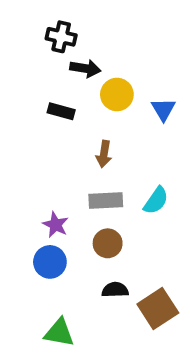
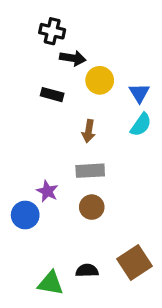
cyan semicircle: (156, 201) -> (141, 125), moved
blue circle: (50, 262) -> (25, 215), moved
black semicircle: (115, 290) -> (87, 270), moved

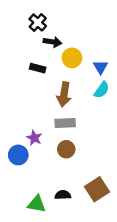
black cross: (52, 31) -> (38, 22), turned 30
brown arrow: (89, 131) -> (64, 94), size x1.5

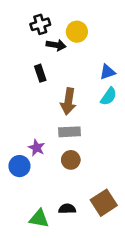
black cross: (38, 22) -> (40, 24), turned 30
yellow circle: (72, 58) -> (77, 32), moved
blue triangle: (101, 67) -> (107, 72), turned 42
black rectangle: (38, 68) -> (40, 73), turned 56

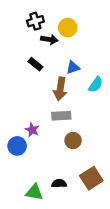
blue triangle: (107, 72) -> (73, 67), moved
black rectangle: (40, 73) -> (35, 64), turned -32
brown circle: (71, 160) -> (73, 141), moved

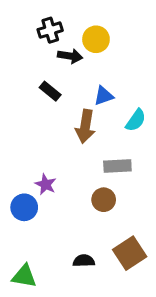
gray rectangle: (61, 116) -> (117, 166), moved
green triangle: (34, 192) -> (24, 276), moved

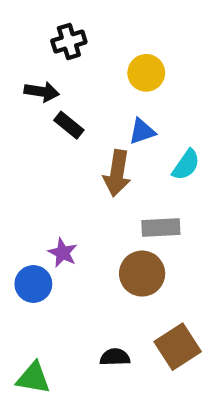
yellow circle: (96, 39) -> (146, 73), moved
black arrow: (70, 56) -> (42, 92), moved
brown circle: (104, 200) -> (142, 274), size x1.4

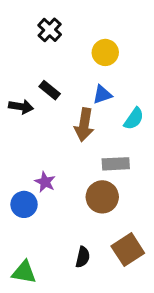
black cross: (69, 41) -> (50, 30), turned -30
black arrow: (42, 92) -> (21, 107), moved
black semicircle: (115, 357) -> (83, 257), turned 105

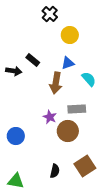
black cross: (50, 30) -> (50, 14), moved
cyan semicircle: (134, 119) -> (89, 79), turned -77
purple star: (45, 182) -> (50, 117), moved

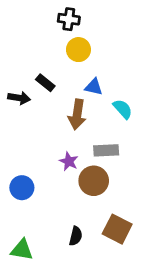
black cross: (50, 14) -> (69, 19), turned -35
yellow circle: (70, 35) -> (78, 50), moved
blue triangle: (68, 63) -> (94, 87), turned 32
brown square: (85, 166) -> (117, 229), turned -30

